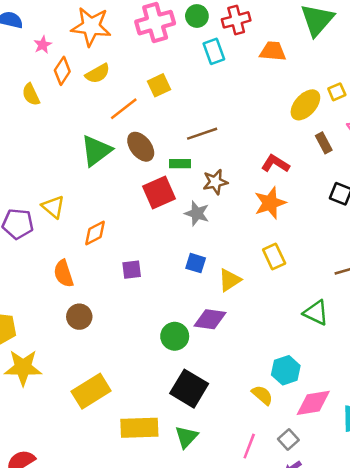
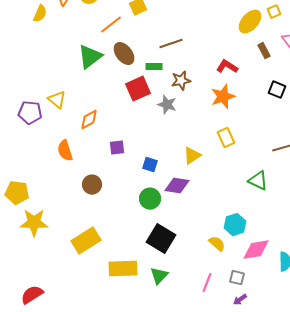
yellow semicircle: (31, 94) -> (40, 14), turned -132
blue square: (196, 263) -> (150, 165), moved
brown circle: (79, 317) -> (92, 185), moved
gray square: (288, 440) -> (237, 278), turned -35

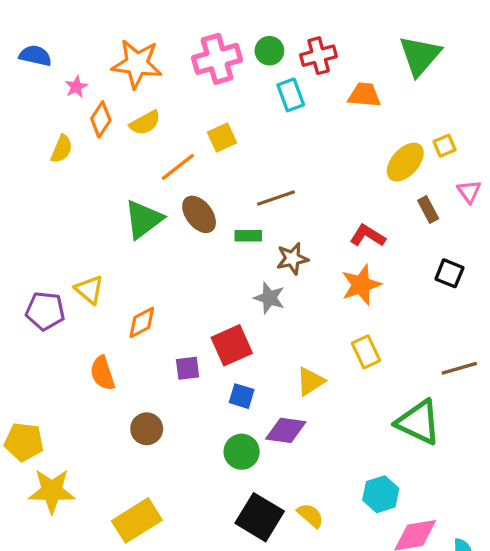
red square: (138, 89) -> (232, 345), moved
green triangle: (258, 181) -> (418, 422), size x1.4
yellow semicircle: (217, 244) -> (310, 516), moved

